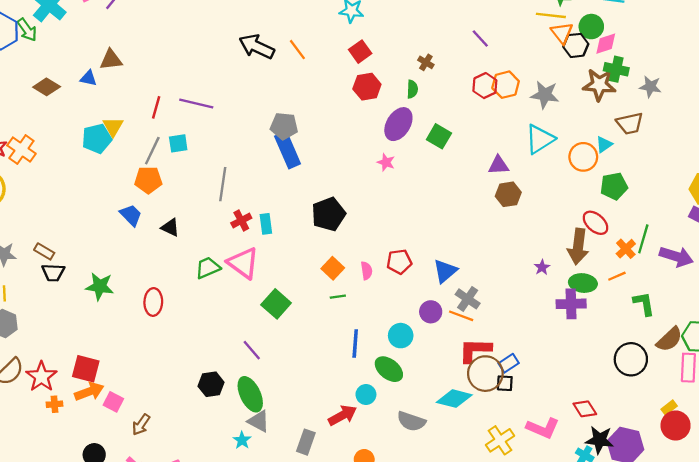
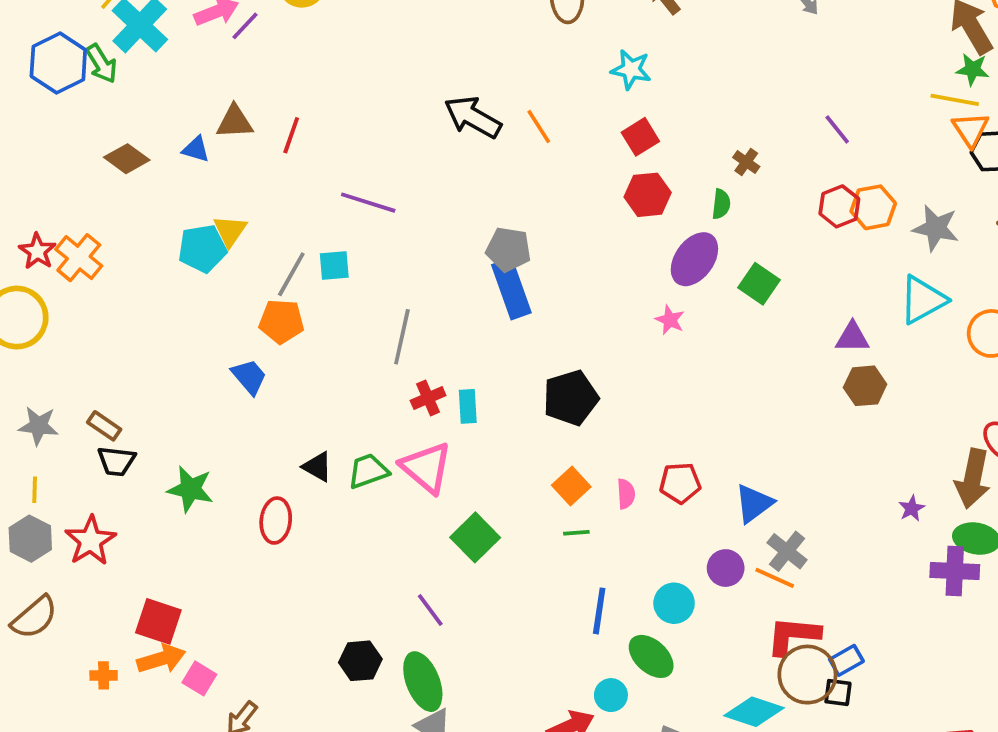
red line: (156, 107) -> (291, 135), moved
black triangle: (170, 227) -> (317, 467), moved
red star: (41, 377) -> (90, 541), moved

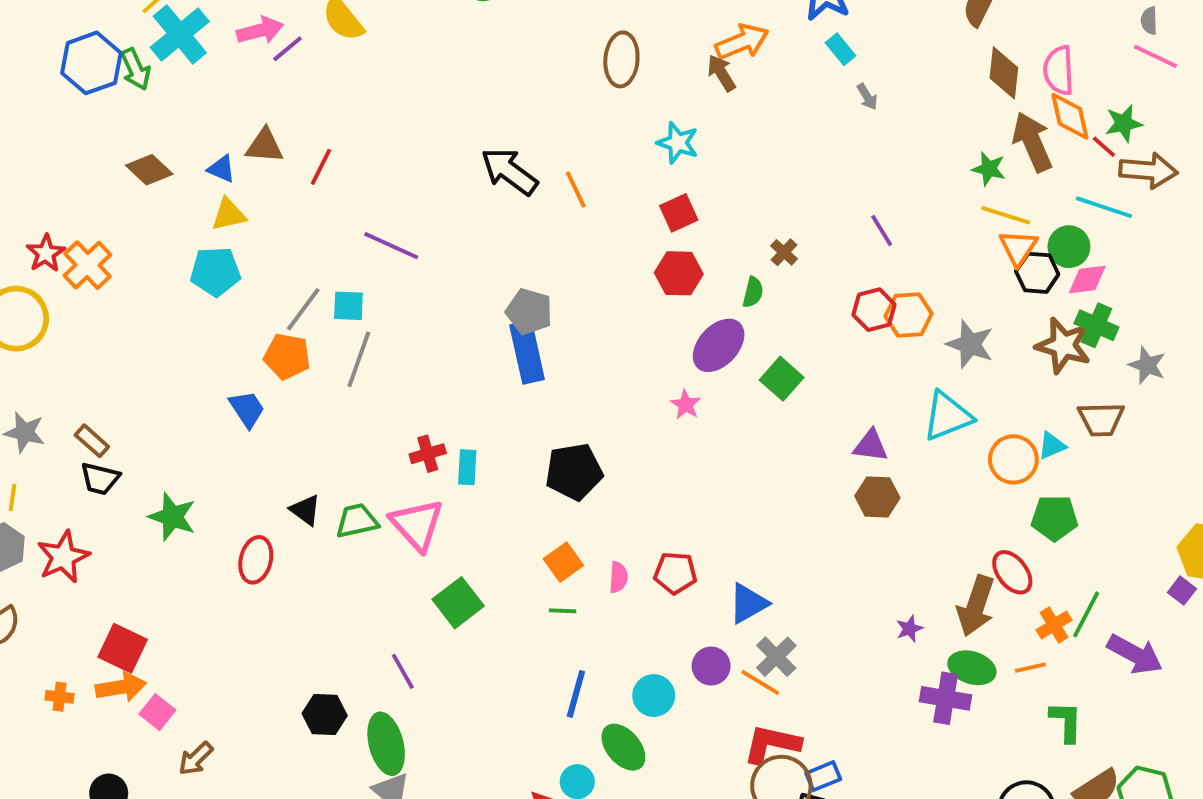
green star: (973, 69) -> (989, 169), moved
yellow triangle: (230, 231) -> (229, 214), moved, turned 36
gray line: (402, 337) -> (359, 359), moved

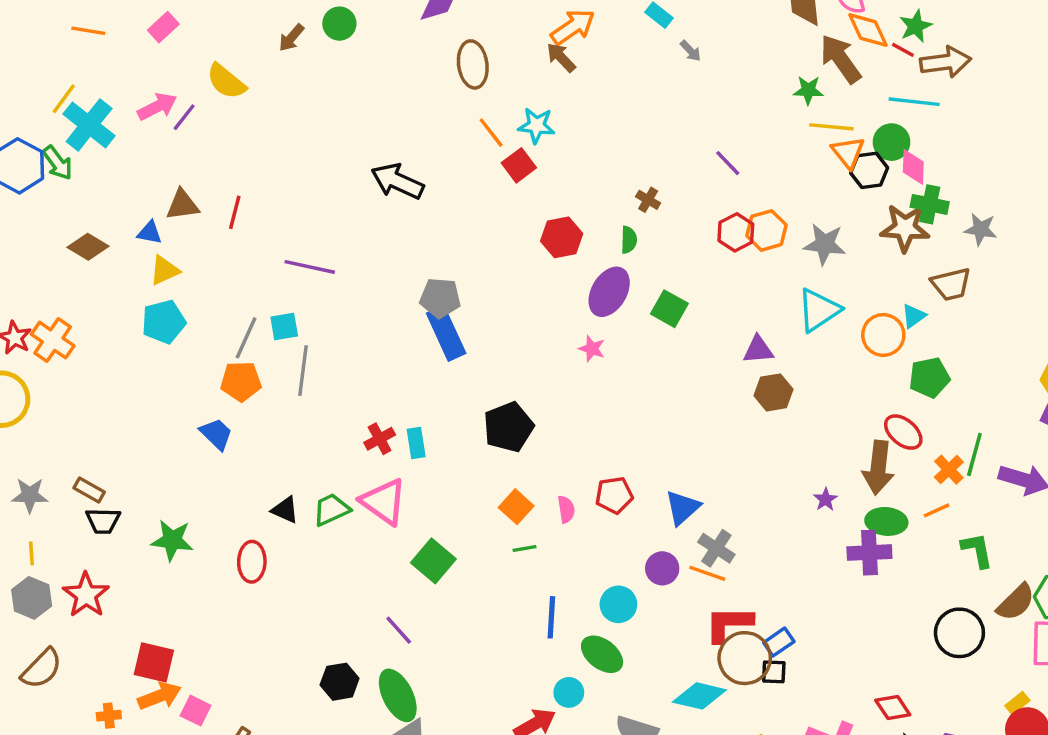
orange line: (576, 189) -> (491, 133), moved
red square: (679, 213) -> (519, 165), moved
pink diamond: (1087, 280) -> (913, 167), turned -69

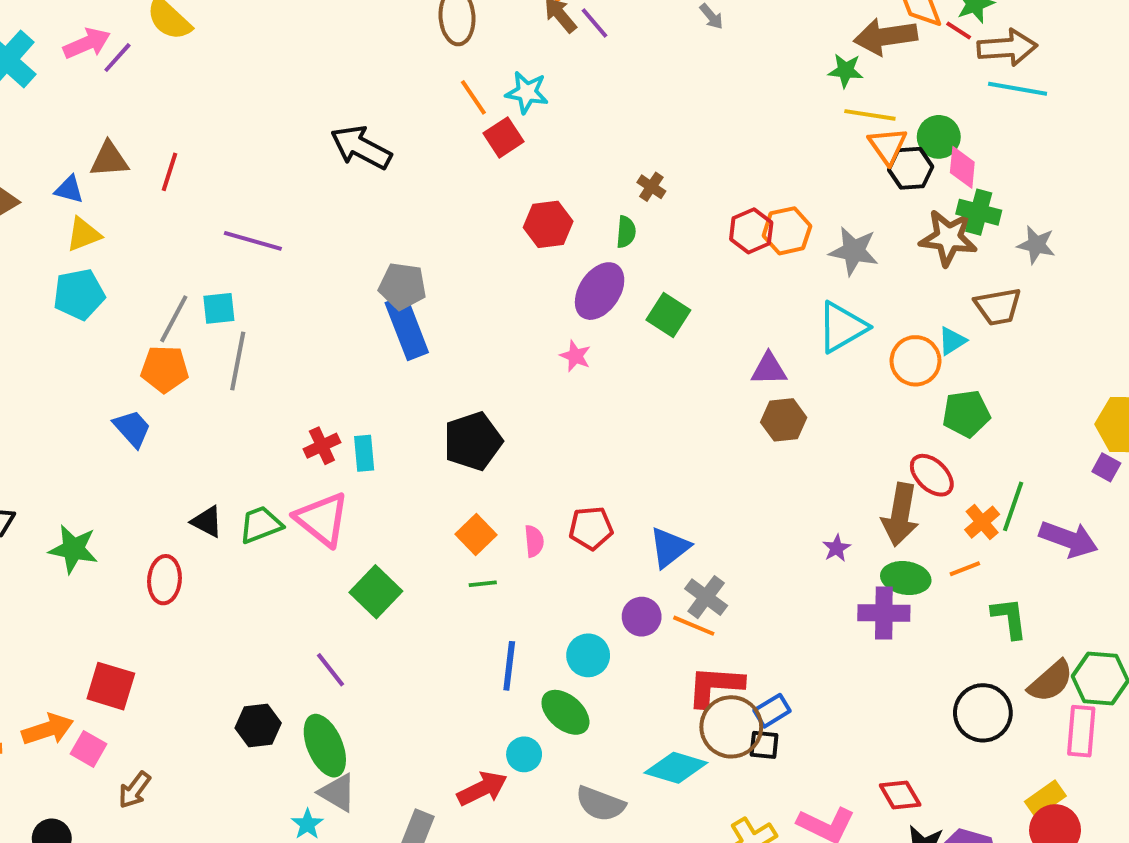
brown arrow: (841, 59) -> (885, 37), turned -66
cyan line: (914, 102) -> (1018, 89), moved
purple line: (728, 163) -> (594, 23), moved
red square: (154, 662) -> (111, 686), moved
yellow rectangle: (1017, 703) -> (1045, 799), size x1.4

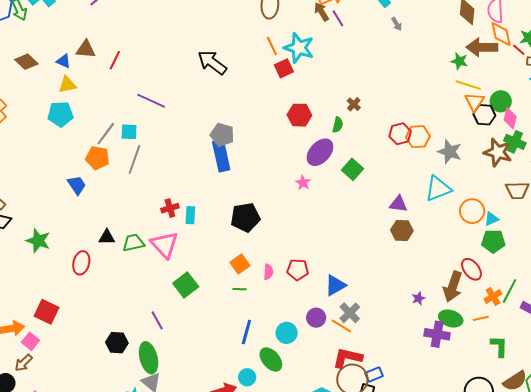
cyan star: (527, 92) -> (299, 48), size x1.4
cyan triangle: (952, 341) -> (491, 219), moved
black triangle: (207, 522) -> (107, 237), turned -36
brown arrow: (135, 790) -> (23, 363), moved

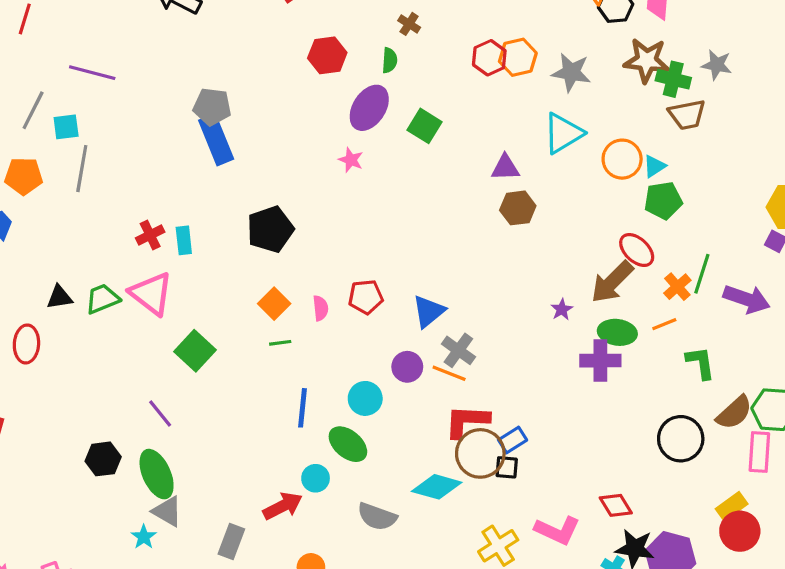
gray line: (106, 134) -> (33, 110), moved
green cross: (515, 142) -> (673, 79), moved
brown arrow: (453, 287) -> (612, 282), turned 36

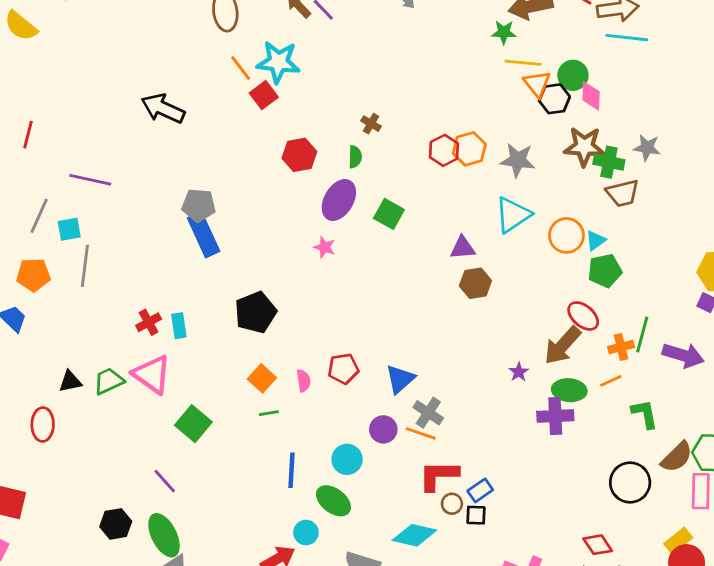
orange cross: (677, 287) -> (621, 347), turned 30
brown circle: (480, 453) -> (452, 504), size x0.5
red diamond: (616, 505) -> (598, 545), moved

